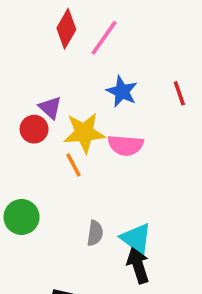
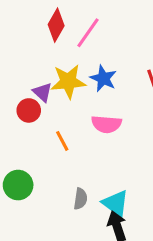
yellow star: (84, 133) -> (68, 82), moved

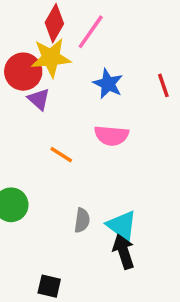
yellow star: (68, 82) -> (51, 58), moved
red circle: (29, 110) -> (23, 72), moved, size x1.4
orange line: (62, 141) -> (61, 155), turned -30

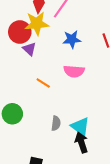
blue star: (108, 84) -> (72, 39), turned -30

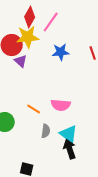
pink semicircle: (74, 71) -> (61, 105), moved
orange line: (43, 83) -> (34, 109), moved

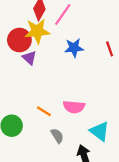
gray semicircle: (46, 131) -> (57, 136), turned -40
cyan triangle: (69, 134) -> (100, 131), moved

